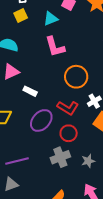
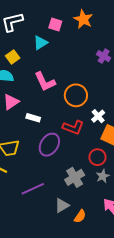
yellow square: (21, 16) -> (13, 57), moved
pink L-shape: (55, 47) -> (45, 82), moved
red circle: (69, 133) -> (97, 157), moved
gray triangle: (11, 184) -> (62, 205), moved

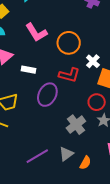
purple line: (33, 189) -> (37, 156), moved

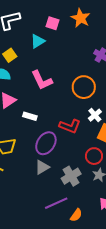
orange circle: (69, 43) -> (84, 87), moved
gray triangle: (66, 154) -> (42, 167), moved
purple line: (37, 156) -> (56, 203), moved

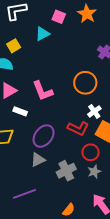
pink L-shape: (42, 80) -> (43, 91), moved
white rectangle: (30, 116) -> (20, 111), moved
red L-shape: (70, 126) -> (78, 128), moved
purple line: (56, 203) -> (25, 194), moved

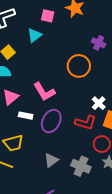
orange circle: (85, 83) -> (79, 66), moved
purple ellipse: (44, 136) -> (51, 121), moved
gray cross: (66, 171) -> (81, 166), turned -30

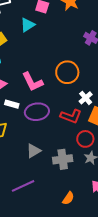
orange circle: (79, 66) -> (67, 72), moved
purple ellipse: (51, 121) -> (37, 112), turned 50
gray cross: (81, 166) -> (63, 159), turned -36

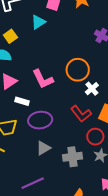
white cross: (86, 98) -> (92, 89), moved
purple ellipse: (37, 112) -> (40, 120), moved
red L-shape: (71, 116) -> (81, 114), turned 30

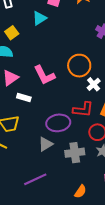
red L-shape: (81, 114) -> (83, 109), turned -45
purple ellipse: (40, 120) -> (58, 123), moved

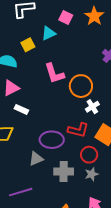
yellow square: (12, 33) -> (28, 45), moved
pink L-shape: (44, 75) -> (54, 73), moved

